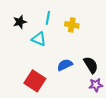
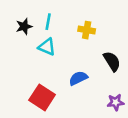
cyan line: (48, 18) -> (48, 22), moved
black semicircle: (91, 65) -> (112, 61), moved

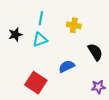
black star: (24, 26) -> (15, 35), moved
cyan triangle: (47, 47) -> (40, 40), turned -42

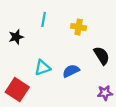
cyan triangle: (40, 40) -> (42, 68), moved
red square: (36, 83) -> (17, 90), moved

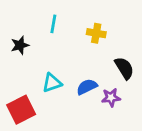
red square: (17, 90) -> (21, 110), turned 30
purple star: (105, 93) -> (111, 98), moved

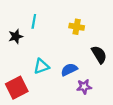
cyan line: (53, 24) -> (34, 21), moved
purple star: (111, 98) -> (84, 87), moved

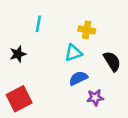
black star: (16, 36) -> (18, 54), moved
cyan triangle: (41, 66) -> (73, 53), moved

